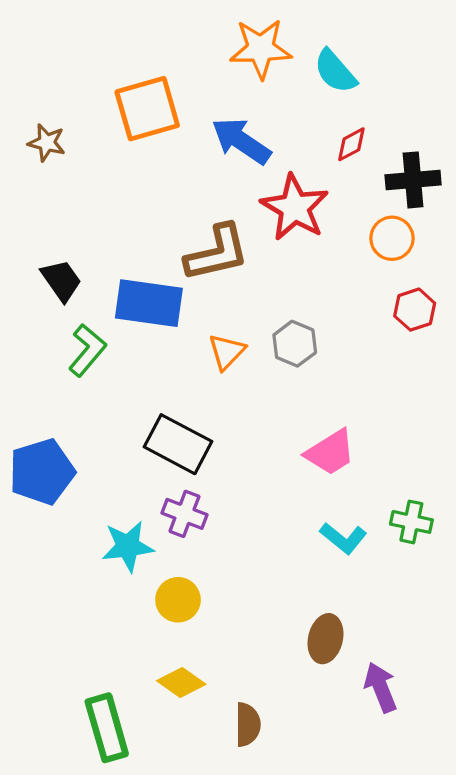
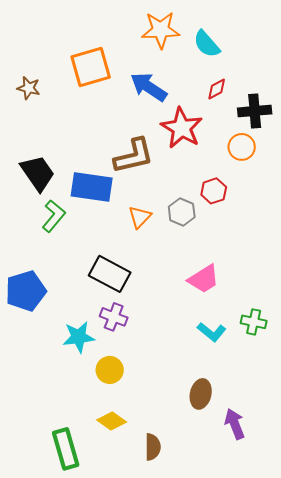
black trapezoid: (61, 280) -> (38, 173), size x1.4
red hexagon: (415, 310) -> (214, 191), moved

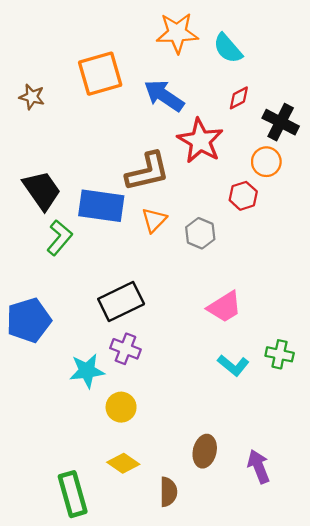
black cross: (255, 111) -> (281, 122), turned 32
red hexagon: (214, 191) -> (243, 196), moved
orange triangle: (140, 217) -> (154, 220), moved
black rectangle: (110, 274) -> (121, 301), turned -54
brown ellipse: (201, 394) -> (205, 451), moved

